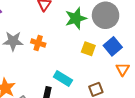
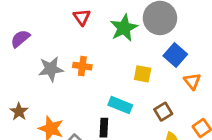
yellow square: (88, 49) -> (143, 74), moved

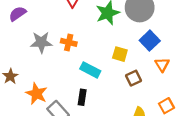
cyan rectangle: (120, 105) -> (90, 70), moved
brown square: (163, 112) -> (134, 78), moved

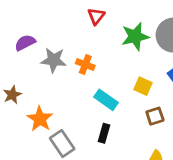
purple semicircle: (18, 14) -> (25, 43), moved
black rectangle: (82, 97) -> (104, 133), moved

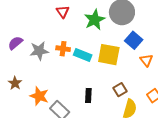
yellow square: (143, 86) -> (109, 55), size x1.6
cyan rectangle: (106, 100) -> (83, 55), moved
brown square: (155, 116) -> (120, 90), moved

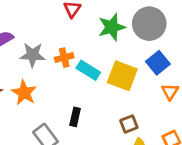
orange cross: (63, 49) -> (64, 58), turned -32
orange star: (39, 96) -> (24, 93), moved
black rectangle: (88, 96) -> (75, 117), moved

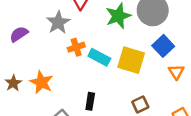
gray star: (33, 55) -> (58, 22), moved, turned -30

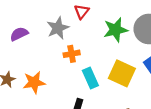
cyan rectangle: (99, 57) -> (90, 78), moved, turned 30
orange star: (41, 82) -> (34, 82), turned 30

